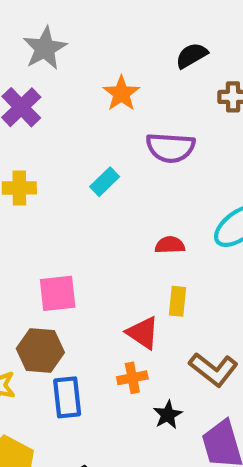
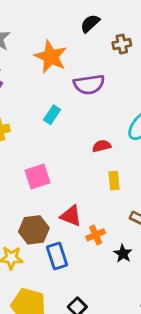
orange star: (121, 93) -> (51, 57), size x1.4
pink square: (58, 293) -> (38, 177), moved
red triangle: (143, 333) -> (71, 216), moved

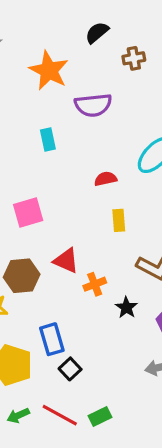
cyan rectangle: (52, 115) -> (48, 140), turned -48
blue rectangle: (57, 256) -> (52, 339), moved

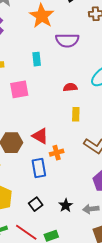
pink square: (28, 212) -> (19, 89), moved
black star: (126, 308) -> (66, 205), moved
blue rectangle: (52, 339) -> (39, 168), moved

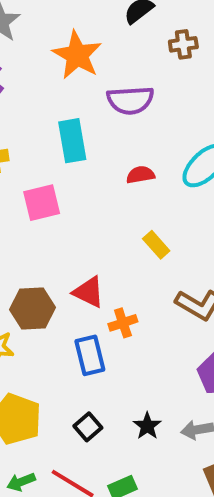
cyan rectangle: (37, 59) -> (72, 141), size x1.5
red semicircle: (70, 87) -> (140, 175), moved
yellow rectangle: (76, 114) -> (156, 245), turned -40

